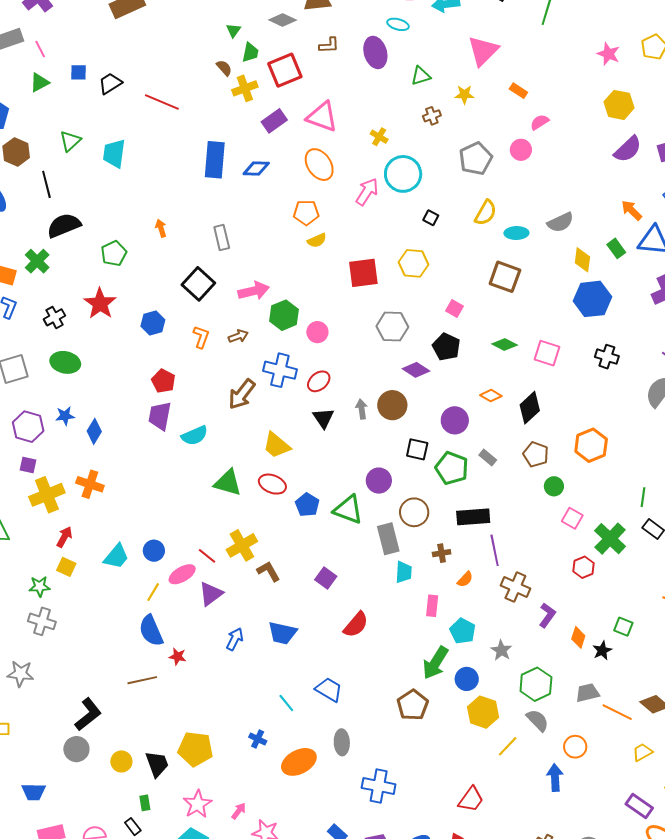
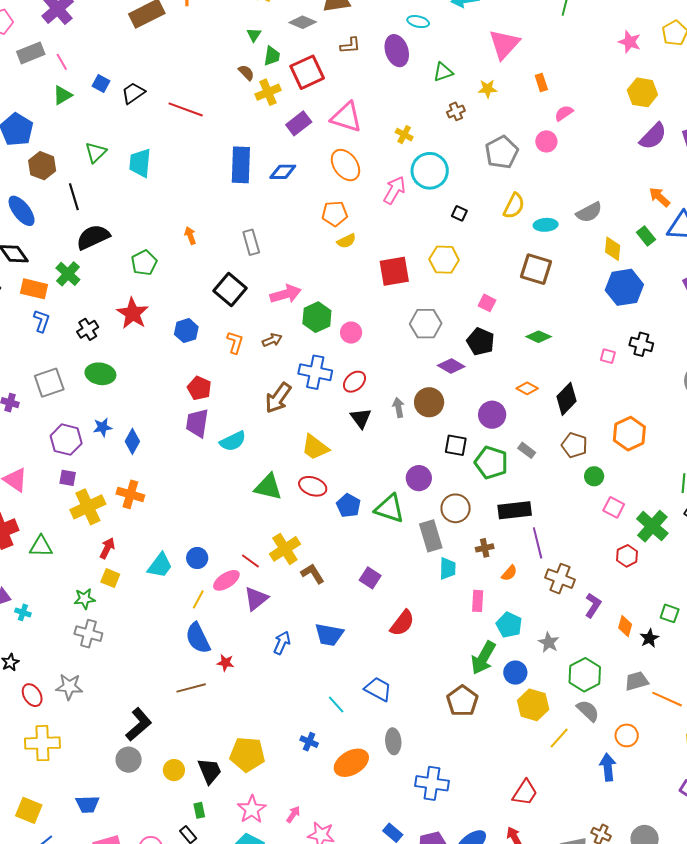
blue square: (79, 72) -> (101, 83), turned 30
orange rectangle: (518, 91) -> (541, 82), turned 42
pink square: (547, 353) -> (608, 356), moved, size x0.6

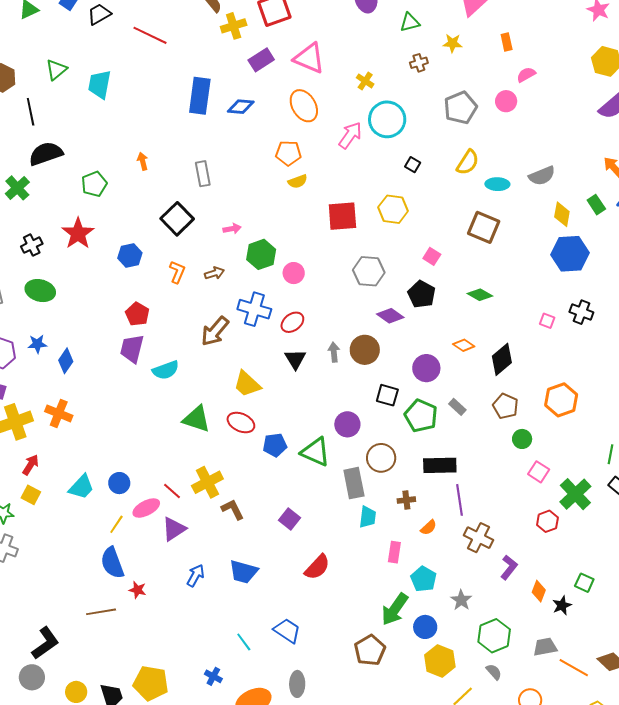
pink arrow: (286, 294) -> (232, 229), size x0.6
blue pentagon: (348, 505) -> (275, 445), turned 30
gray semicircle: (588, 711) -> (494, 672), size x0.7

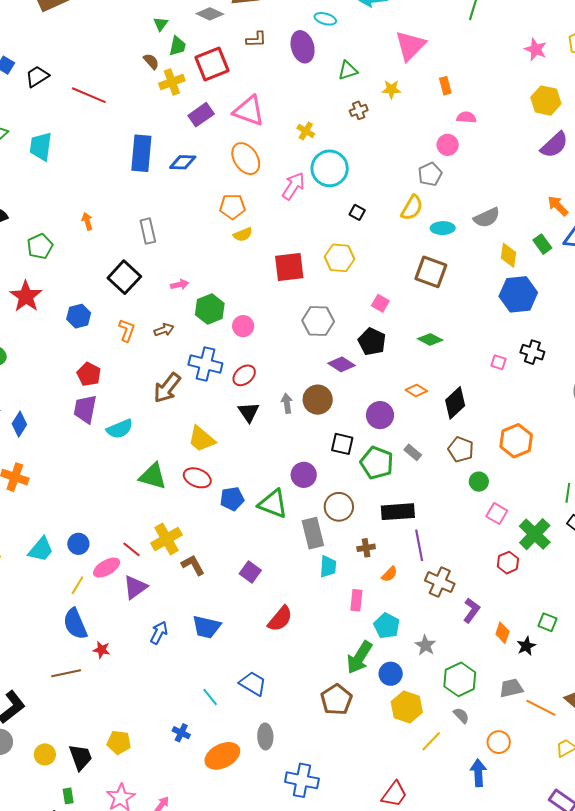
pink semicircle: (526, 75) -> (466, 117), turned 36
gray pentagon: (460, 108) -> (430, 174), moved, size x0.7
yellow pentagon: (151, 683) -> (119, 742), size x0.7

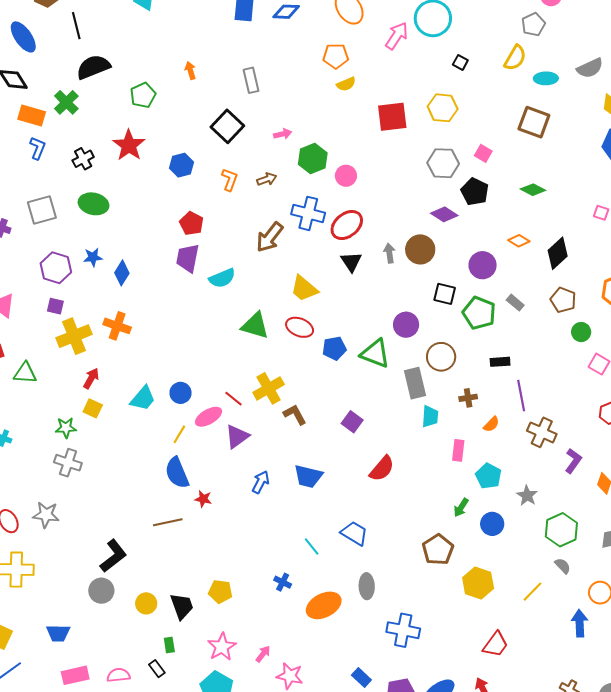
gray hexagon: (318, 321) -> (443, 163), moved
red ellipse: (244, 375) -> (347, 225), size x1.4
black rectangle: (398, 512) -> (500, 362), size x0.6
green arrow: (359, 657) -> (461, 507), size x0.6
yellow hexagon: (407, 707) -> (478, 583), moved

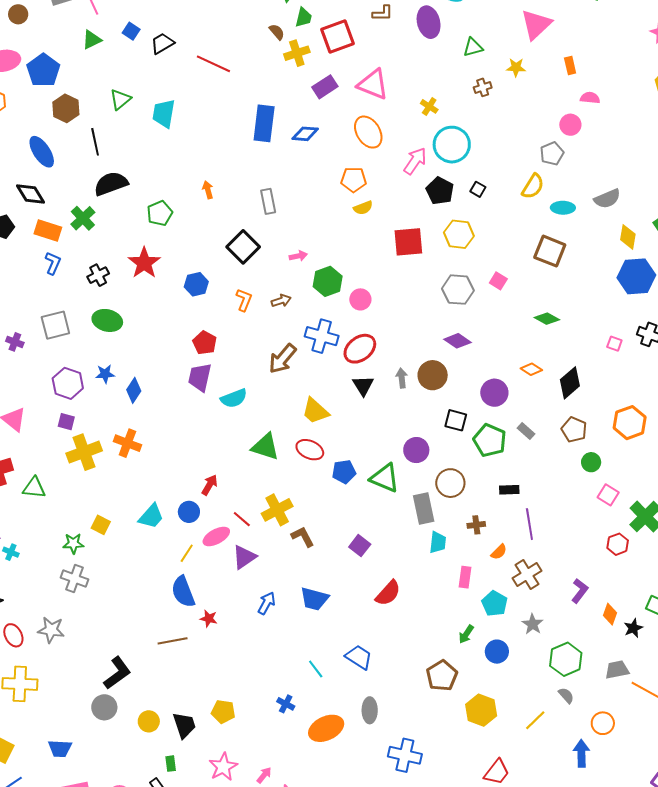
black pentagon: (475, 192) -> (440, 191), moved
red arrow: (91, 378) -> (210, 485), moved
brown cross: (542, 432) -> (527, 574), moved, turned 32

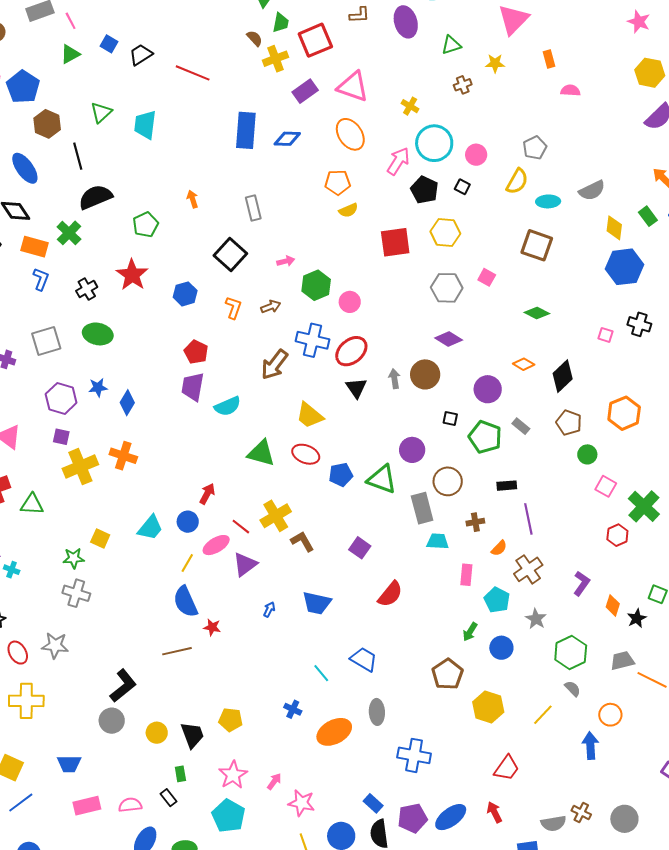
pink circle: (570, 125) -> (476, 155), moved
black square: (456, 420) -> (450, 419), size x0.7
cyan trapezoid: (438, 542) -> (438, 541), turned -90
blue arrow: (267, 603) -> (269, 609), size x0.7

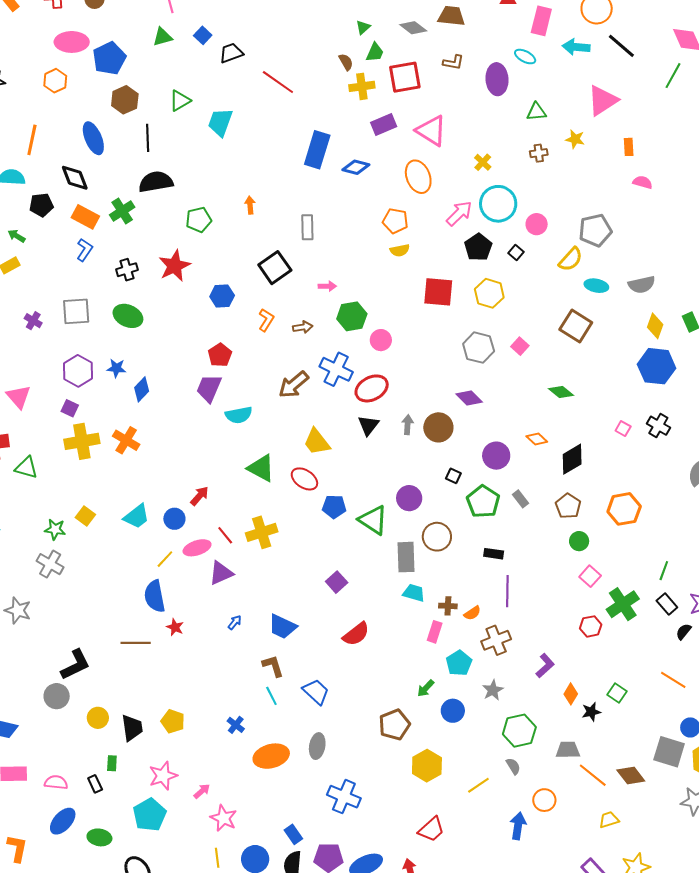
gray pentagon: (535, 148) -> (595, 230), size x1.4
brown cross: (475, 522) -> (448, 606), moved
brown L-shape: (302, 541) -> (273, 666), moved

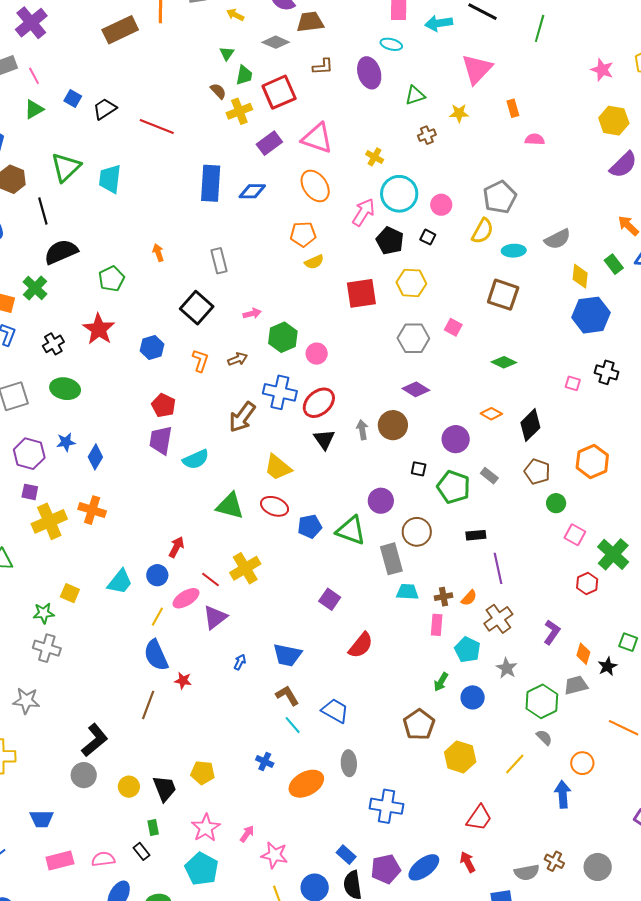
green triangle: (180, 101) -> (66, 167), size x1.4
brown line: (136, 643) -> (148, 705), turned -56
gray trapezoid: (568, 750) -> (576, 685), moved

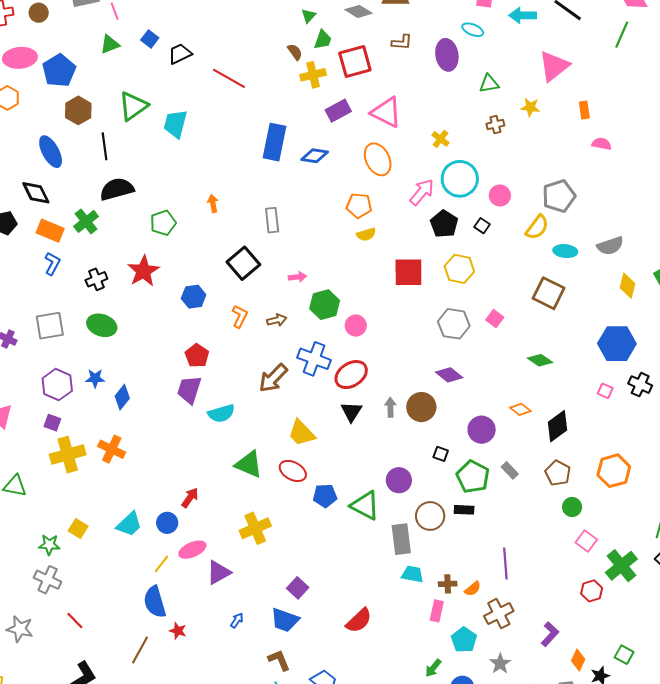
blue hexagon: (591, 315) -> (617, 344), moved
black rectangle: (476, 535) -> (464, 510), moved
red line: (210, 579) -> (75, 620), moved
purple square: (330, 599) -> (298, 588), moved

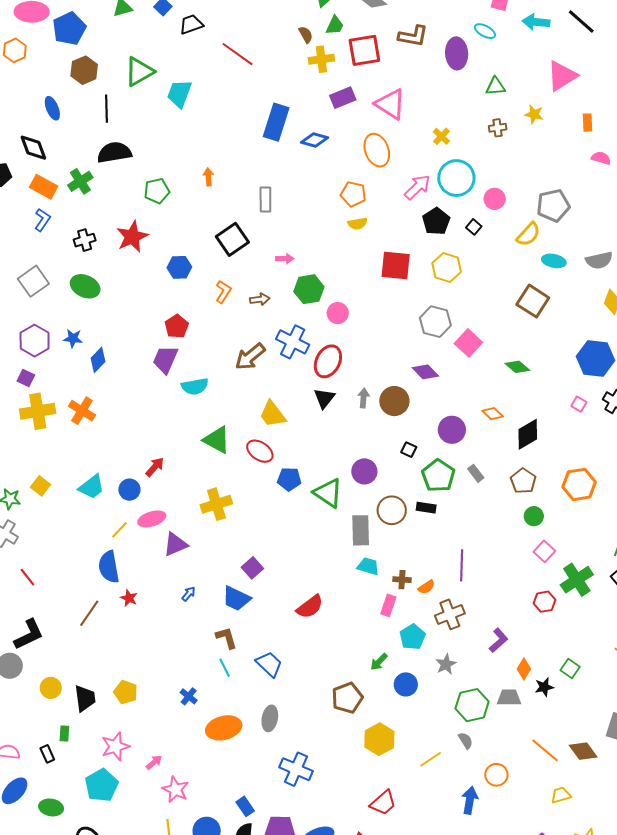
brown L-shape: (402, 42) -> (413, 36), size x1.4
blue ellipse: (51, 152) -> (52, 108), size x0.7
pink square: (495, 319) -> (468, 343), moved, size x1.5
gray square: (50, 326) -> (33, 281), turned -32
red ellipse: (351, 375) -> (328, 361), turned -36

